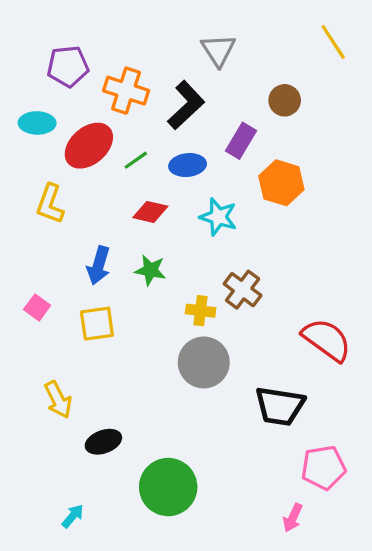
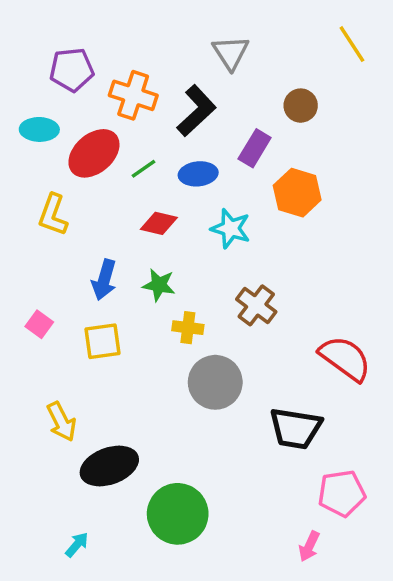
yellow cross: (201, 311) -> (188, 328), moved
black ellipse: (103, 442) -> (109, 466), size x1.5

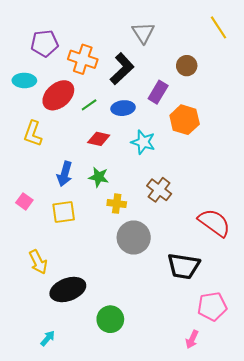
green circle: (178, 514) -> (110, 319), size x0.7

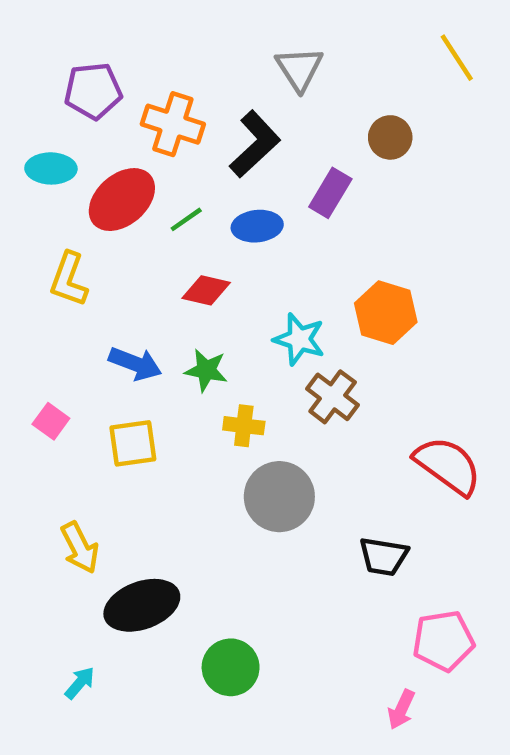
orange hexagon: (185, 120) -> (386, 313), moved
cyan star: (143, 142) -> (299, 339), moved
blue arrow: (65, 174) -> (135, 364), turned -85
black trapezoid: (184, 266) -> (384, 556), size x0.7
cyan arrow: (48, 338) -> (80, 683), moved

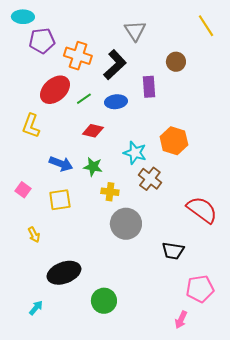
cyan ellipse: (51, 168) -> (23, 17), moved
purple rectangle: (330, 193) -> (149, 87), turned -35
yellow arrow: (80, 548) -> (34, 235), moved, size x0.7

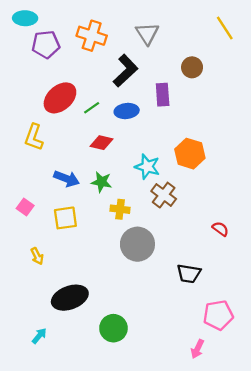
orange cross: (78, 56) -> (92, 36), moved
red semicircle: (202, 210) -> (220, 229), size x0.5

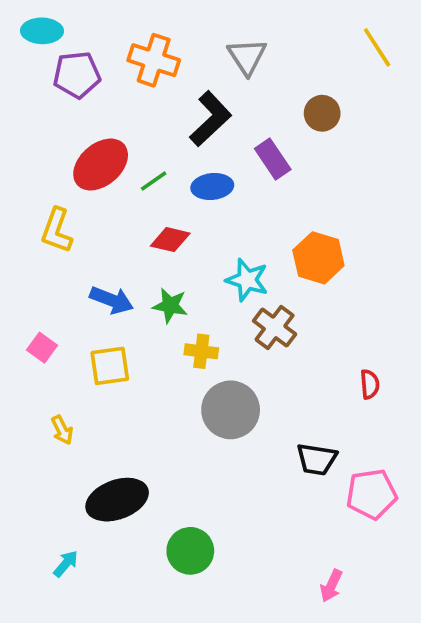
purple rectangle: (163, 95) -> (273, 159), turned -30
red semicircle: (220, 229) -> (370, 384), turned 49
pink pentagon: (218, 315) -> (372, 494), moved

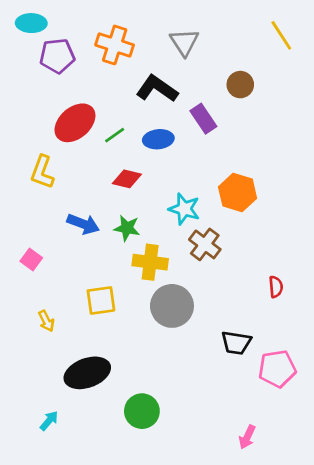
black L-shape: (210, 119) -> (157, 89), turned -102
yellow cross: (201, 351) -> (150, 262), size x1.4
yellow square: (110, 366) -> (101, 300), moved

